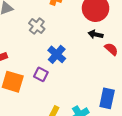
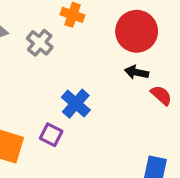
gray cross: (37, 26) -> (40, 43), moved

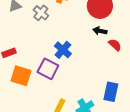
purple square: (51, 135) -> (48, 69), size x1.5

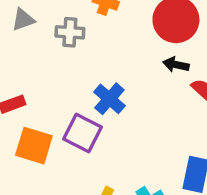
gray cross: (41, 13) -> (70, 32), turned -35

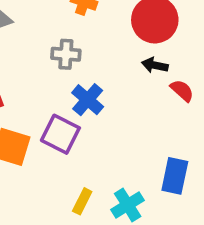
gray cross: (70, 32) -> (66, 54), moved

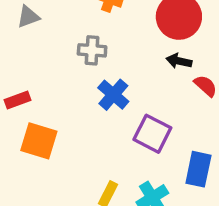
purple square: (60, 134) -> (152, 134), moved

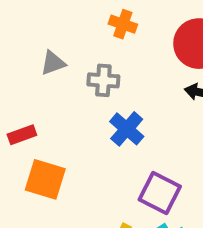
gray triangle: (28, 17) -> (53, 63), moved
purple square: (152, 134) -> (160, 193), moved

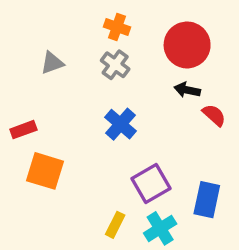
gray cross: (103, 80) -> (115, 65), moved, turned 32
purple square: (160, 193) -> (151, 183), turned 33

